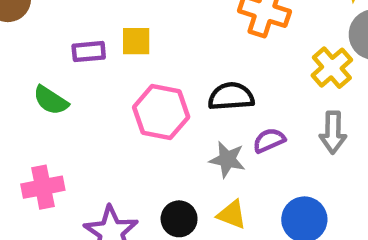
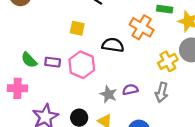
purple rectangle: (89, 52) -> (53, 62), moved
black semicircle: (231, 96) -> (113, 45), moved
green semicircle: (51, 100) -> (29, 60), moved

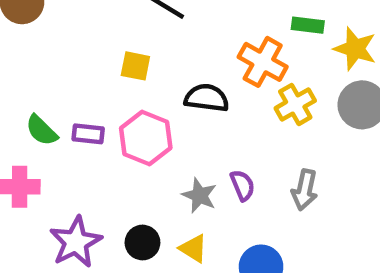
yellow cross: (168, 61) -> (295, 104), moved
purple semicircle: (130, 90) -> (243, 185), turned 80

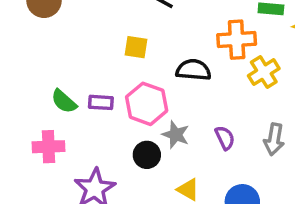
orange cross: (263, 62) -> (237, 40), turned -30
gray star: (199, 195) -> (176, 135), moved
black circle: (142, 243) -> (147, 155), moved

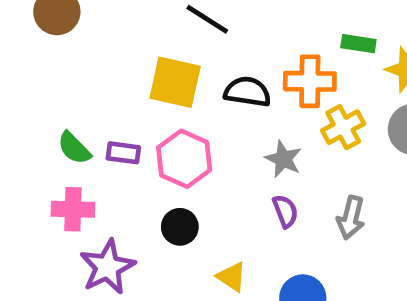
yellow square: (136, 47) -> (175, 82), size x1.6
black semicircle: (193, 70) -> (247, 92), moved
gray star: (176, 135) -> (283, 159), moved
pink cross: (48, 147) -> (73, 209), moved

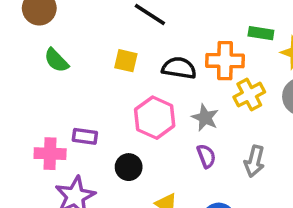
yellow square: (175, 82) -> (126, 61), size x0.6
green semicircle: (74, 148) -> (56, 60), moved
purple rectangle: (123, 153) -> (85, 136), moved
pink hexagon: (184, 159) -> (155, 118), moved

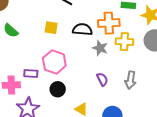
yellow cross: (249, 95) -> (124, 42), turned 36
pink hexagon: (155, 118) -> (54, 62), moved
gray star: (205, 118) -> (100, 48), moved

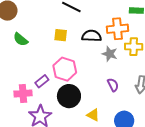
purple rectangle: (31, 73) -> (42, 81), turned -40
black circle: (58, 89) -> (69, 96), size x1.5

